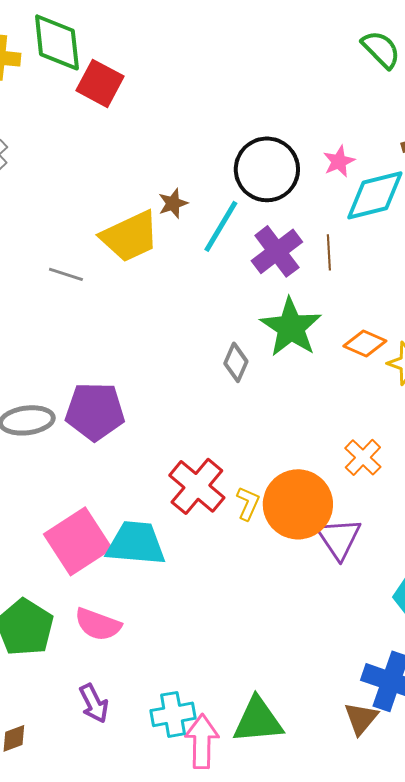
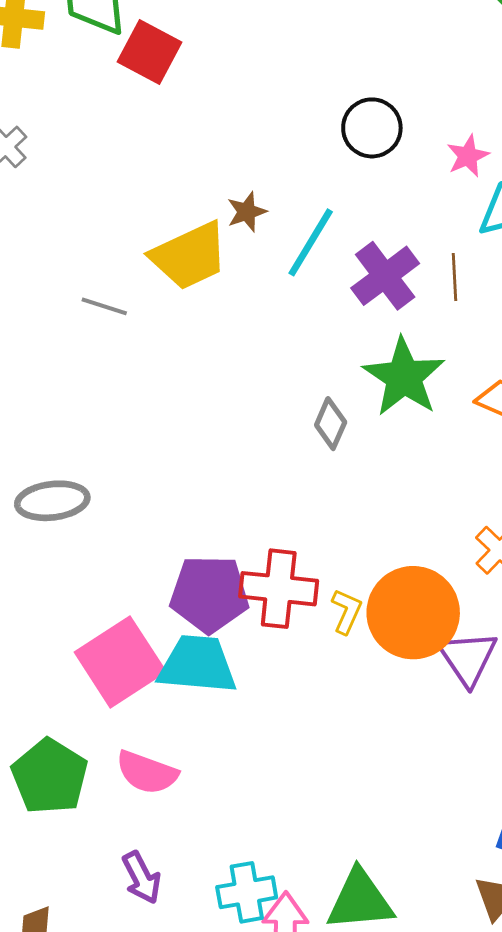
black circle: (267, 169) -> (372, 128), moved, size x0.7
purple pentagon: (95, 411) -> (209, 594), moved
red cross: (197, 486) -> (279, 589), turned -34

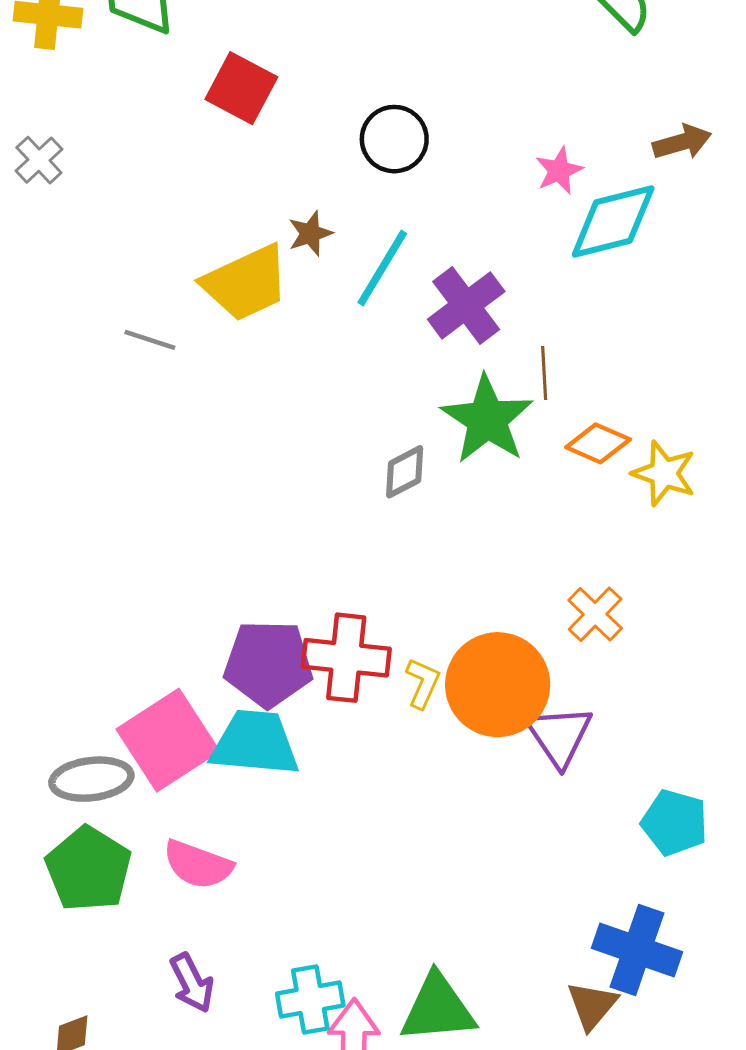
red square: (150, 52) -> (241, 88), moved
black circle: (372, 128) -> (394, 139), moved
brown line: (454, 277) -> (544, 373), moved
gray diamond: (331, 424) -> (405, 472), turned 39
gray ellipse: (52, 501) -> (91, 779), moved

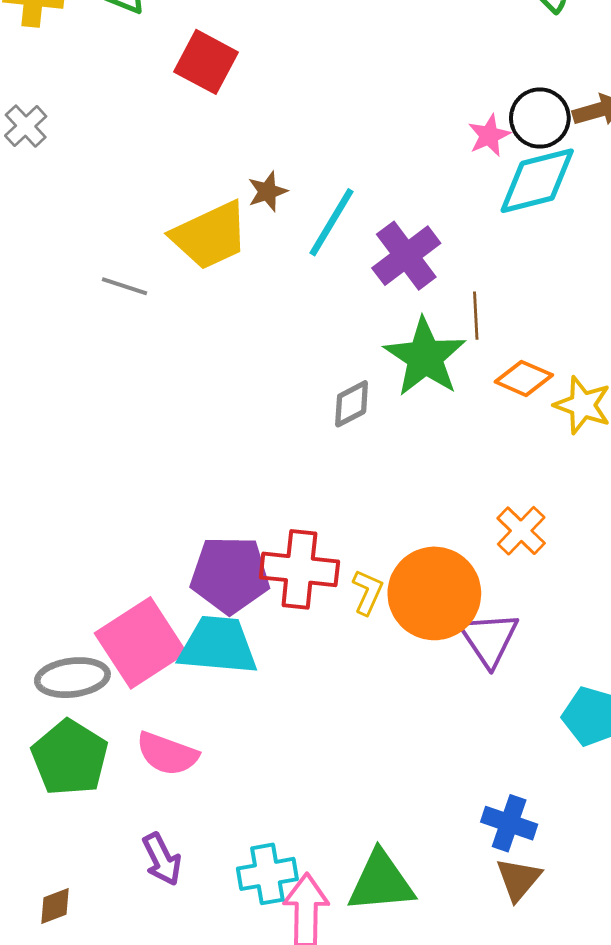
black circle: (394, 139) -> (540, 118), moved
blue cross: (637, 950) -> (509, 823), moved, size x0.7

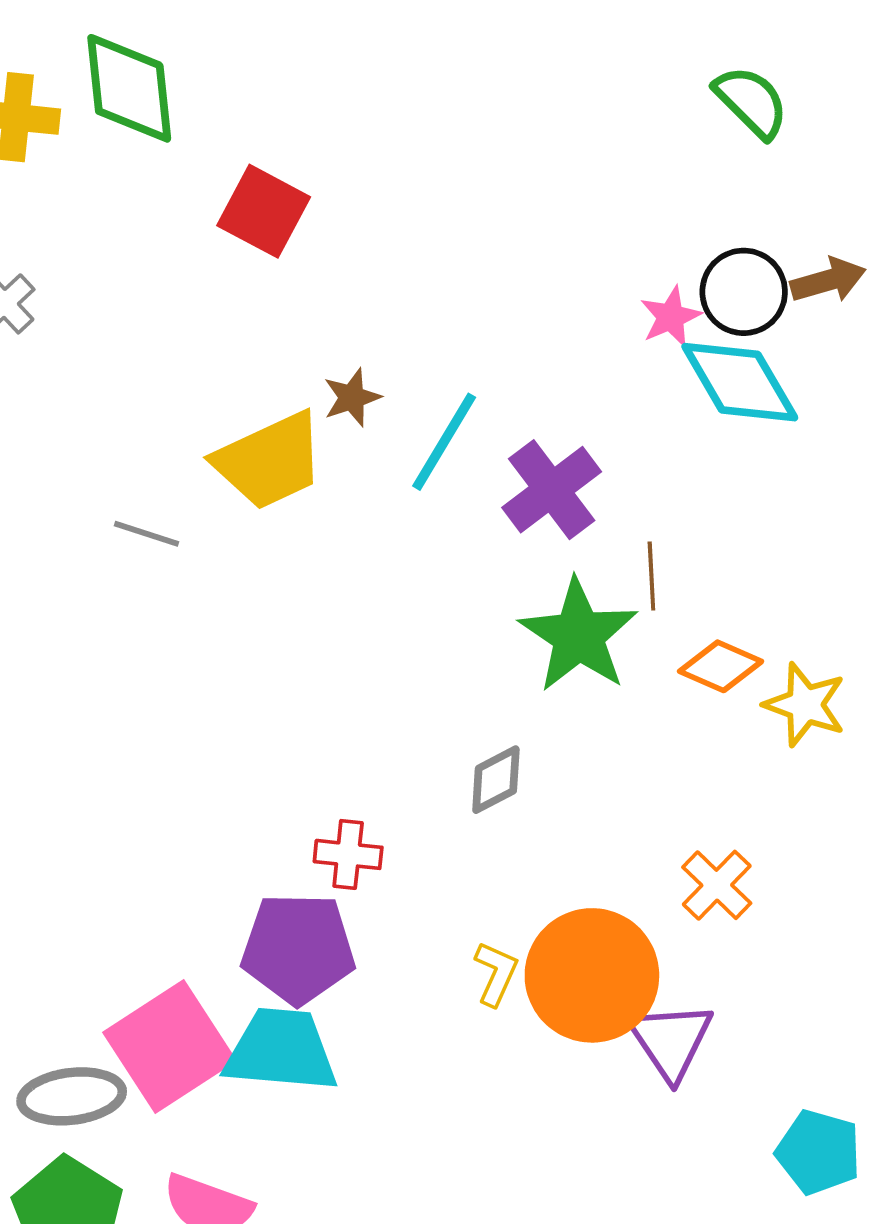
cyan diamond: (537, 181) -> (740, 382), turned 74
gray diamond: (352, 404) -> (496, 780), moved
red cross: (299, 569) -> (348, 854), moved, size x0.6

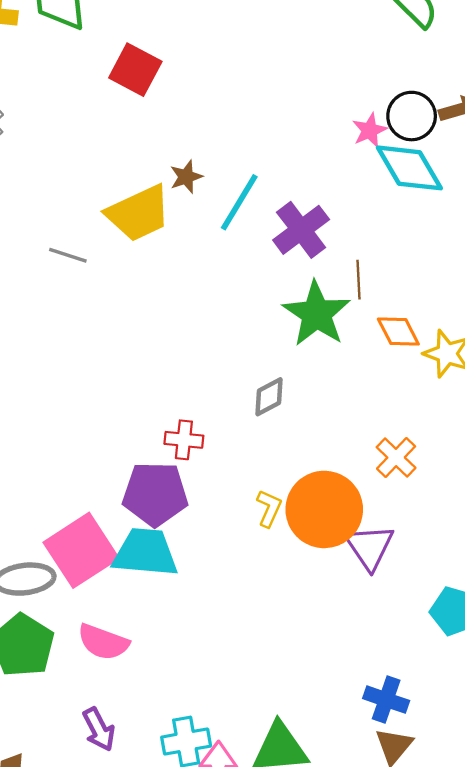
orange diamond: (721, 666) -> (398, 332), turned 39

